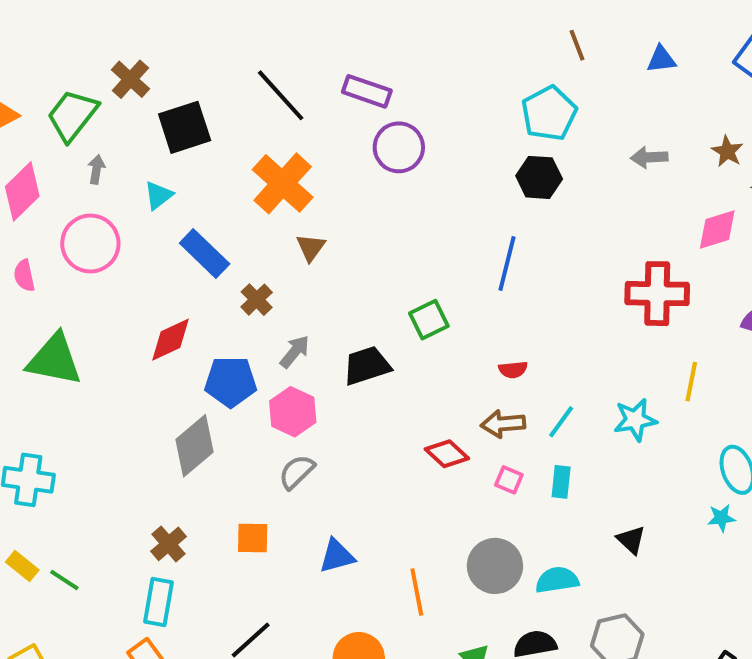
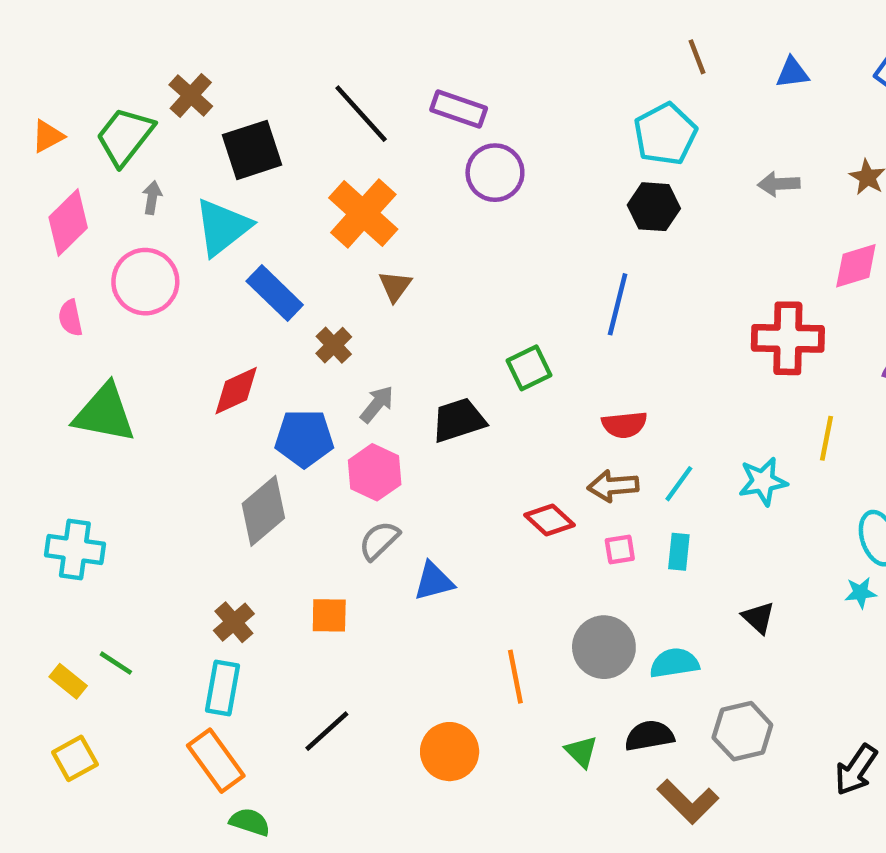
cyan triangle: (158, 195) -> (223, 227), size x1.8
red semicircle: (513, 370) -> (624, 425), size x1.4
pink square: (509, 480) -> (620, 550), turned -32
blue triangle: (337, 556) -> (434, 581), moved
yellow rectangle: (22, 566) -> (68, 681), moved

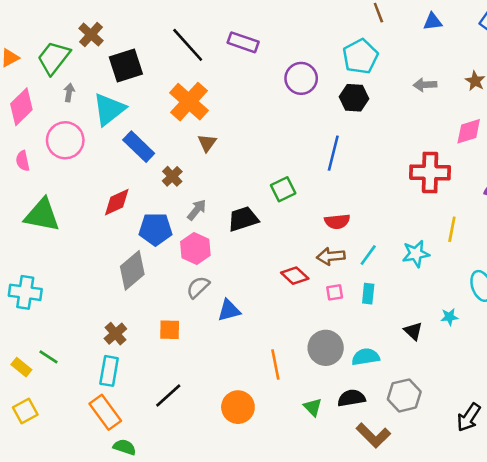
purple circle: (495, 173) -> (301, 78), moved
cyan star: (861, 593) -> (449, 317), moved

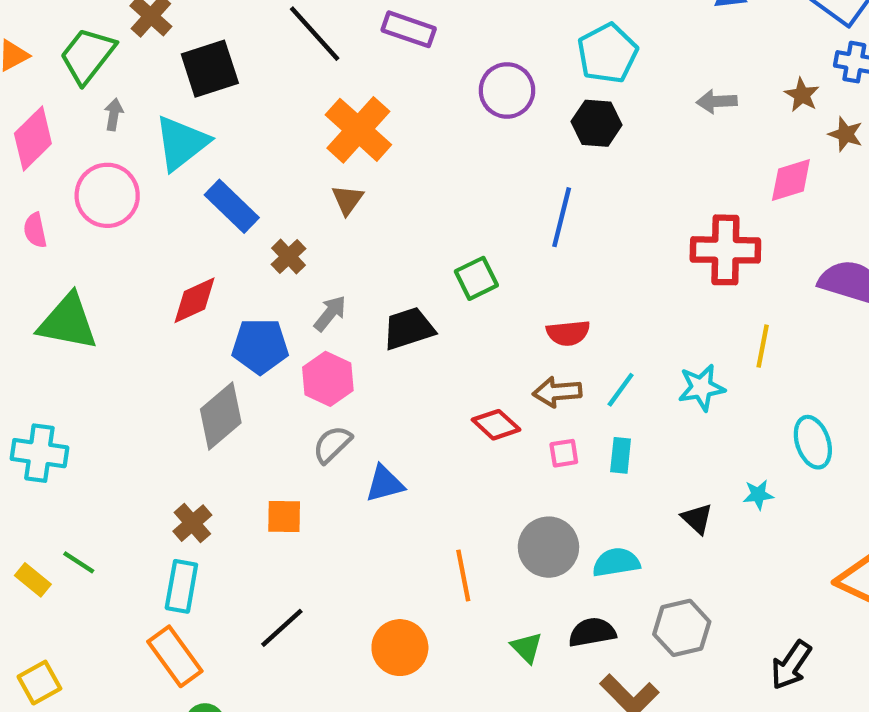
orange cross: (189, 102) -> (358, 130), moved
yellow square: (25, 411) -> (39, 683), moved

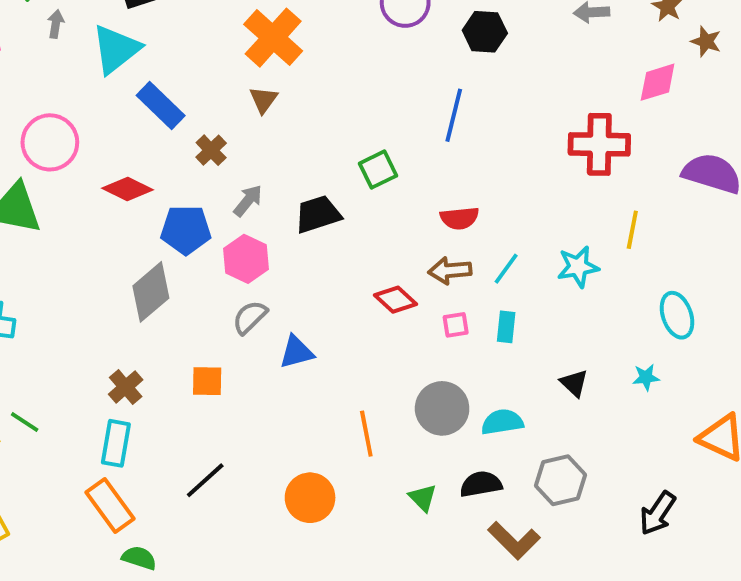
pink circle: (107, 195) -> (50, 142), moved
red diamond: (195, 300) -> (128, 189), turned 51
cyan star: (758, 495) -> (646, 377), moved

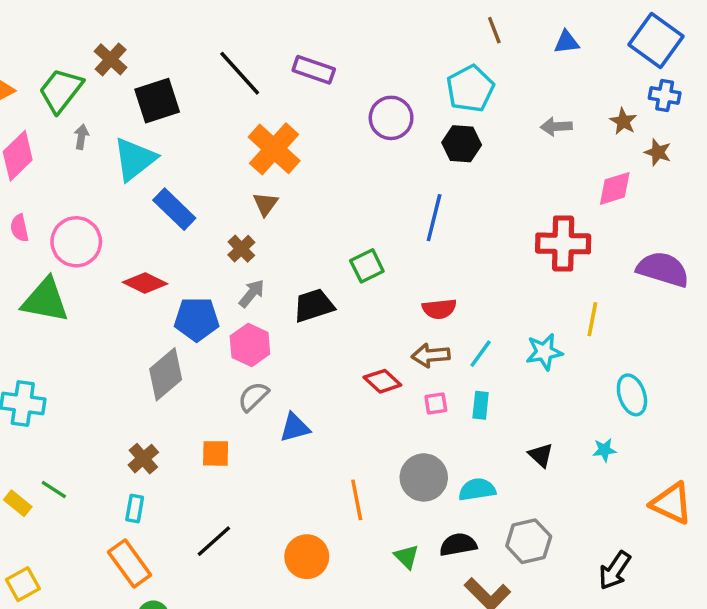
brown cross: (211, 150) -> (241, 249), moved
cyan rectangle: (116, 443) -> (135, 508), size x0.7

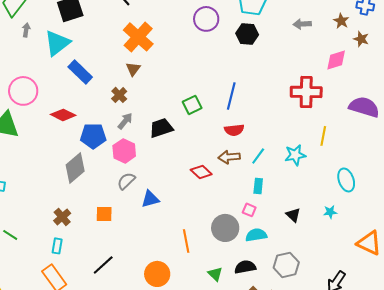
blue line: (434, 218) -> (231, 96), moved
pink square: (436, 404) -> (249, 210), moved, turned 32

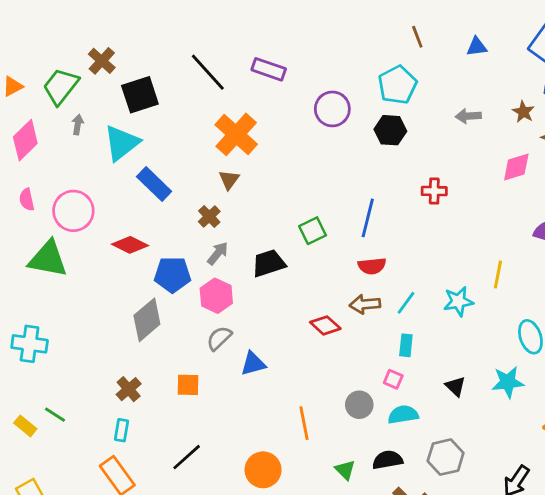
red cross: (306, 92) -> (434, 191), moved, size x0.6
cyan star: (330, 212) -> (508, 382), size x1.6
gray circle: (225, 228) -> (359, 405), size x0.7

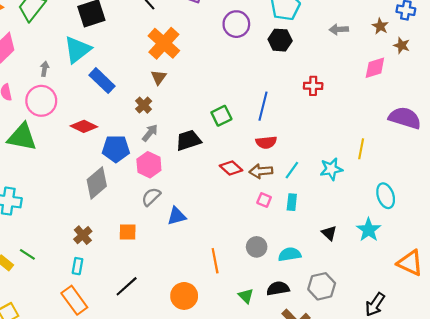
gray arrow: (78, 125) -> (44, 69), moved
red diamond: (325, 325) -> (231, 168), moved
pink square: (393, 379) -> (264, 200), moved
cyan star: (508, 382) -> (369, 230), turned -30

